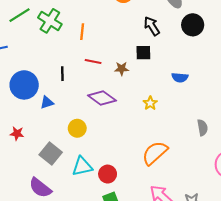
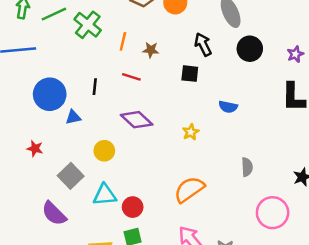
brown star: (122, 69) -> (151, 50), moved

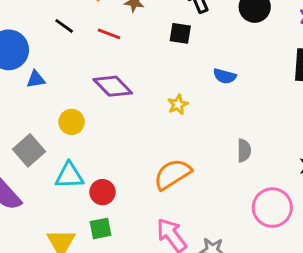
black line: (95, 87) -> (64, 26), moved, turned -63

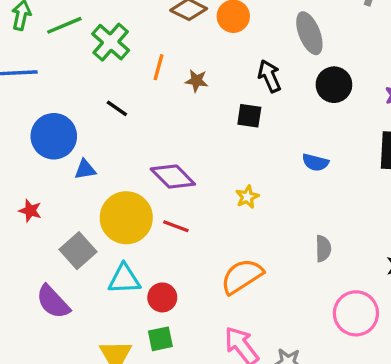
red line: (109, 34) -> (176, 226), moved
blue semicircle: (225, 76) -> (315, 162), moved
yellow circle: (71, 122) -> (126, 218), size x1.8

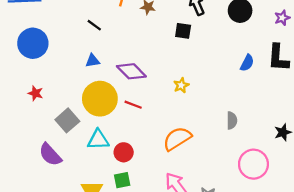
blue circle: (54, 136) -> (33, 43), moved
blue semicircle: (315, 162) -> (247, 63), moved, turned -78
blue triangle: (85, 169) -> (93, 61), moved

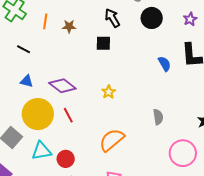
blue triangle: (93, 61) -> (27, 81), turned 32
blue semicircle: (247, 63) -> (164, 64), turned -49
red line: (133, 105) -> (68, 115), turned 49

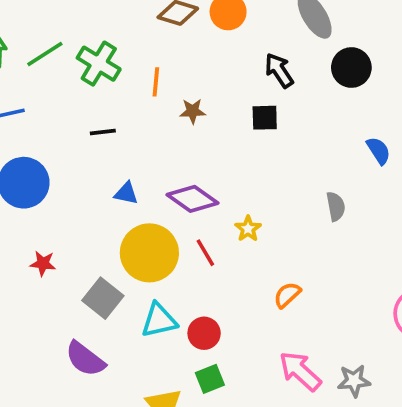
brown star: (69, 26) -> (193, 111), moved
black line: (24, 49) -> (103, 132), moved, turned -32
yellow star: (109, 92) -> (248, 229), moved
gray semicircle: (158, 117) -> (336, 206), moved
orange semicircle: (112, 140) -> (287, 295), size x0.6

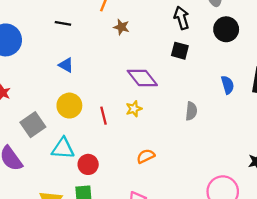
black square: (265, 118) -> (180, 51), moved
purple diamond: (193, 199) -> (142, 78), moved
yellow circle: (149, 253) -> (69, 106), size x0.7

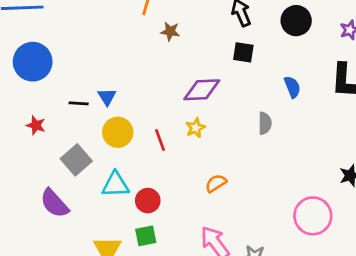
black line: (63, 23) -> (79, 103), moved
blue triangle: (66, 65) -> (107, 97), moved, turned 35
purple diamond: (142, 78) -> (202, 90), turned -48
blue semicircle: (228, 85) -> (292, 87), moved

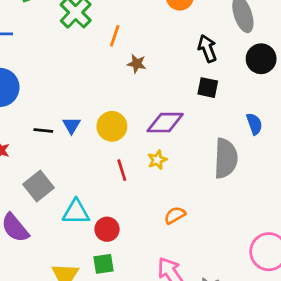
gray semicircle: (265, 123) -> (226, 158), size x1.8
yellow circle: (118, 132) -> (112, 126), moved

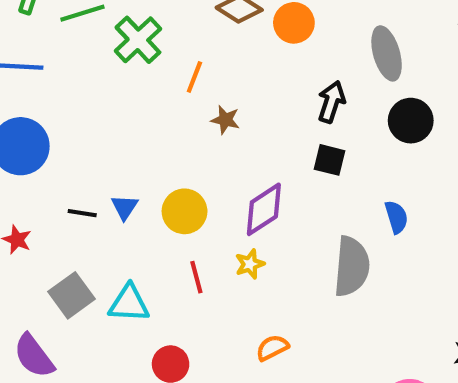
black arrow: (207, 48) -> (331, 102), turned 36
purple diamond: (165, 123) -> (264, 209), turned -36
cyan triangle: (76, 212) -> (129, 303), moved

